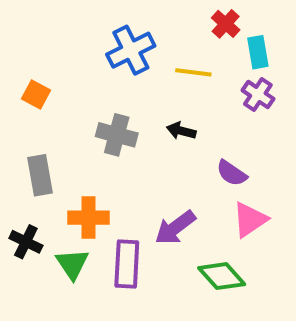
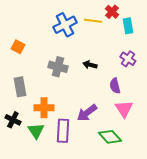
yellow line: (193, 72) -> (93, 21), moved
purple cross: (258, 95) -> (128, 59), moved
purple semicircle: (232, 173) -> (115, 86), turned 42
pink triangle: (250, 220) -> (124, 109), turned -30

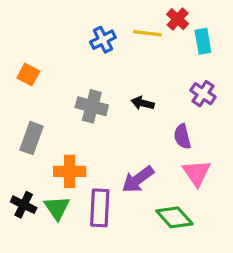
blue cross: (65, 25) -> (103, 40), size x0.7
gray rectangle: (20, 87) -> (32, 138), turned 30
black cross: (13, 120) -> (24, 205), moved

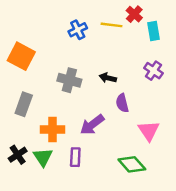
orange square: (28, 75) -> (21, 56), size x1.6
purple semicircle: (182, 136) -> (122, 103), moved
purple arrow: (138, 179) -> (92, 125), moved
black cross: (24, 205) -> (18, 155), turned 30
purple rectangle: (100, 208) -> (75, 157), size x0.7

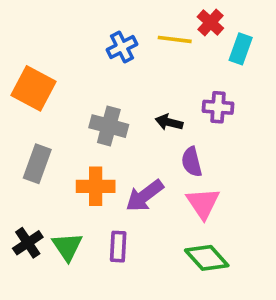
cyan rectangle: (153, 31) -> (241, 49), turned 30
purple cross: (153, 71) -> (218, 107), moved, turned -30
orange cross: (53, 130) -> (96, 186), moved
pink triangle: (149, 131) -> (203, 203), moved

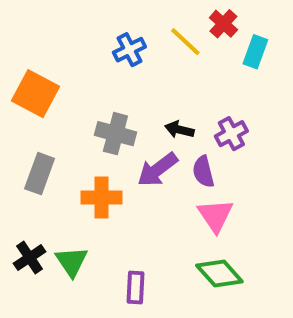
yellow line: (175, 39) -> (185, 42), turned 36
purple cross: (218, 107) -> (231, 134), moved, turned -32
purple arrow: (145, 196) -> (157, 170), moved
purple rectangle: (118, 247) -> (135, 287), moved

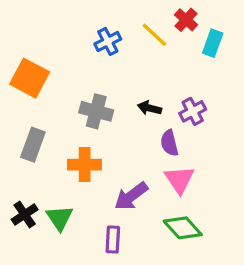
purple arrow: (157, 170) -> (131, 196), moved

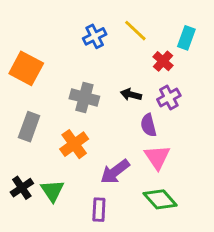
red cross: (186, 20) -> (163, 61), moved
orange cross: (85, 165) -> (74, 144), turned -36

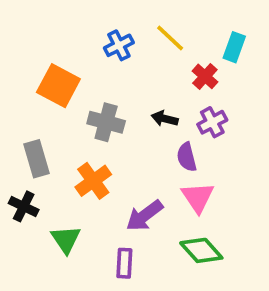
orange square: (26, 68) -> (58, 86), moved
gray rectangle: (29, 127) -> (36, 159), turned -36
black cross: (22, 188) -> (24, 206), moved, turned -30

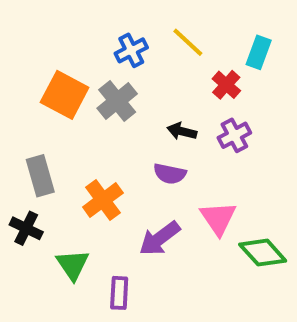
gray cross: (106, 122) -> (117, 101), moved, turned 36
purple semicircle: (187, 157) -> (170, 174), moved, turned -64
green diamond: (201, 250) -> (263, 253), moved
purple rectangle: (124, 263) -> (119, 293), moved

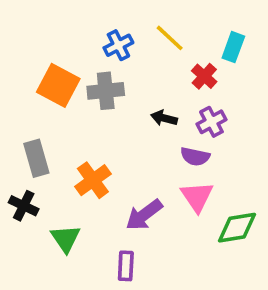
gray cross: (117, 101) -> (106, 91), turned 33
purple semicircle: (170, 174) -> (195, 156), moved
green diamond: (263, 253) -> (237, 228), turned -57
purple rectangle: (119, 293) -> (126, 266), moved

